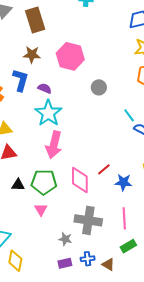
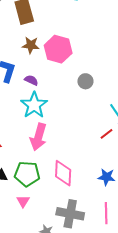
brown star: (32, 55) -> (31, 45), moved
red line: (104, 169) -> (106, 134), moved

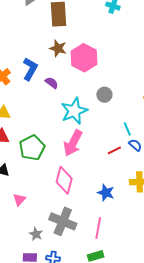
cyan star: (34, 105) -> (74, 111), moved
pink arrow: (38, 137) -> (73, 143), moved
green pentagon: (27, 174) -> (32, 148), moved, turned 30

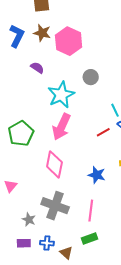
blue L-shape: (30, 69) -> (17, 36), moved

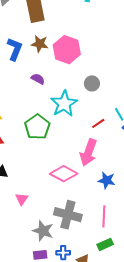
pink arrow: (62, 127) -> (88, 153), moved
red line: (103, 132) -> (98, 123), moved
green pentagon: (21, 134) -> (37, 127), moved
pink diamond: (54, 164) -> (64, 174), turned -68
gray star: (29, 219) -> (43, 231), size x1.5

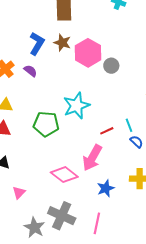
purple semicircle: (38, 79) -> (30, 71), moved
gray circle: (92, 83) -> (111, 66), moved
green pentagon: (37, 127) -> (46, 124), turned 30
blue star: (107, 180) -> (106, 188), turned 30

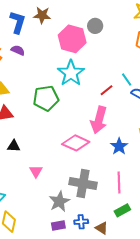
pink hexagon: (88, 53) -> (72, 39), moved
gray star: (34, 227) -> (59, 201), turned 30

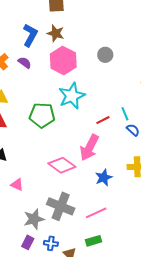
pink hexagon: (72, 39) -> (63, 60), moved
pink triangle: (36, 171) -> (17, 185), turned -48
pink line: (119, 182) -> (96, 213), turned 55
purple rectangle: (58, 226) -> (28, 242), turned -64

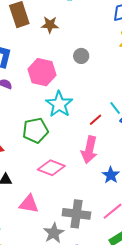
brown star: (56, 33) -> (50, 25), moved
pink diamond: (62, 165) -> (51, 168), moved
pink triangle: (17, 185) -> (29, 204), size x1.5

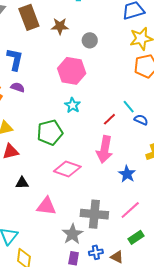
gray circle: (81, 56) -> (90, 40), moved
pink hexagon: (42, 72) -> (72, 71), moved
cyan star: (59, 104) -> (73, 105), size x0.6

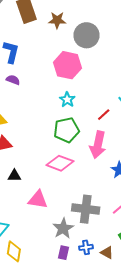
gray circle: (90, 40) -> (87, 35), size x1.6
green pentagon: (50, 132) -> (66, 130), moved

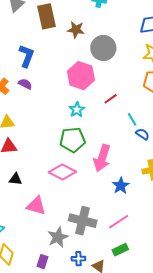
red line: (104, 115) -> (111, 99), moved
purple rectangle: (64, 253) -> (43, 262), moved

